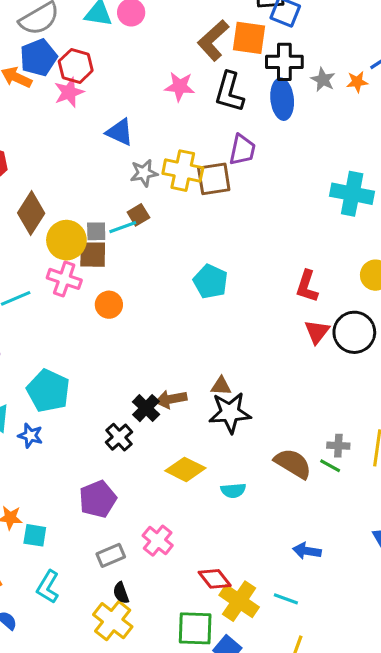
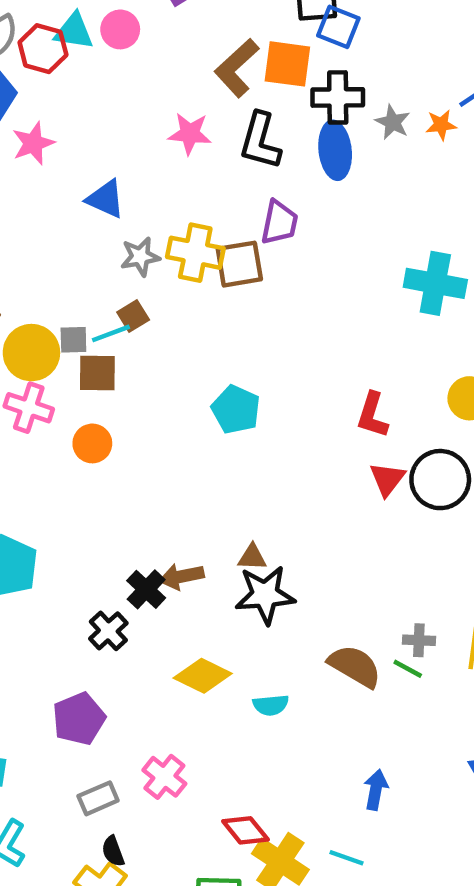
red hexagon: (76, 66) -> (43, 49), moved
brown square: (93, 255) -> (97, 373), moved
blue arrow: (307, 551) -> (376, 790), turned 92

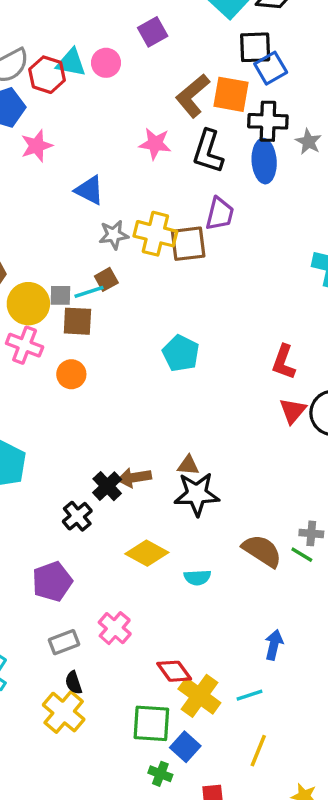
blue square: (338, 27) -> (271, 68), turned 36
cyan line: (347, 858) -> (249, 695), turned -40

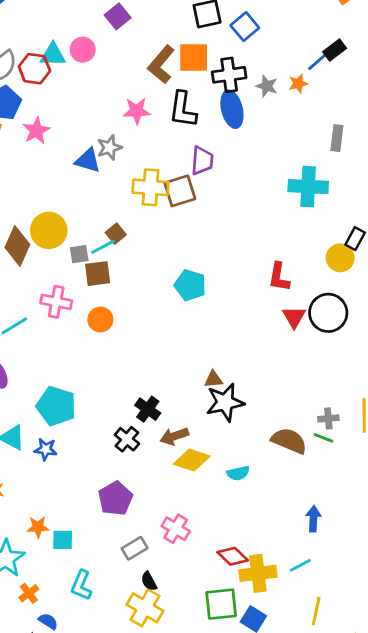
blue square: (271, 68) -> (245, 27), moved
gray star: (114, 235) -> (109, 148), moved
yellow circle: (28, 304) -> (49, 230), moved
brown arrow: (134, 478) -> (174, 436), moved
yellow cross: (199, 696) -> (258, 573), turned -33

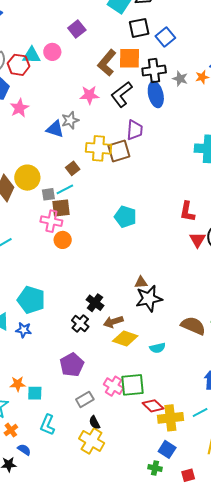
black L-shape: (183, 110) -> (122, 94), turned 44
brown square: (116, 234) -> (73, 168), moved
pink cross: (56, 302) -> (51, 221), moved
green square: (221, 604) -> (133, 385), moved

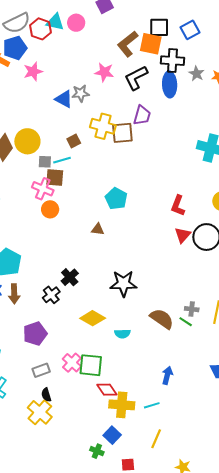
black square: (139, 28) -> (159, 27), moved
brown triangle: (141, 282) -> (98, 229), moved
brown arrow: (113, 322) -> (14, 294), moved, turned -84

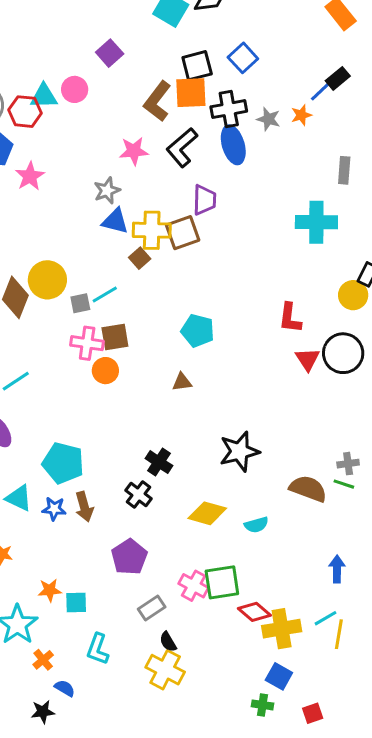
blue triangle: (64, 99) -> (115, 221), moved
brown square: (74, 141) -> (140, 258), moved
brown square: (55, 178) -> (115, 337), moved
yellow line: (156, 439) -> (339, 634), moved

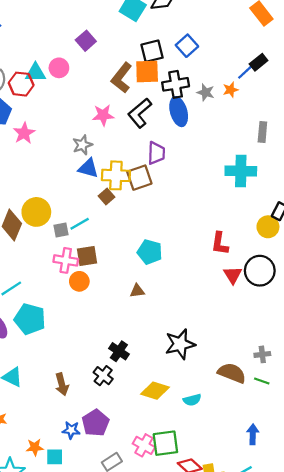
cyan pentagon: (63, 463) -> (30, 319), moved
green line: (344, 484) -> (262, 381), moved
blue star: (54, 509) -> (71, 430), moved

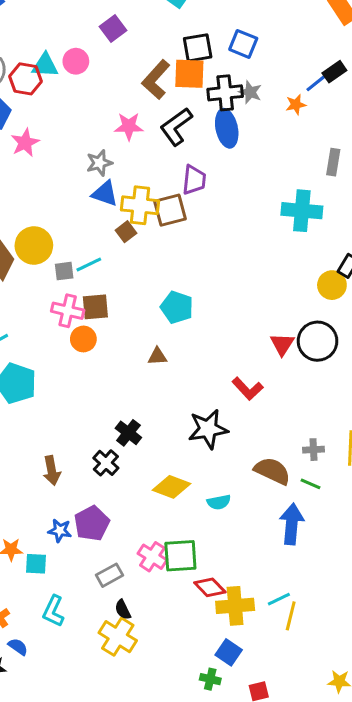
blue square: (187, 46) -> (243, 44), turned -30
gray star: (206, 92) -> (250, 92), moved
red L-shape: (220, 243) -> (248, 389), moved, turned -55
blue arrow: (253, 434) -> (292, 524), moved, size x1.5

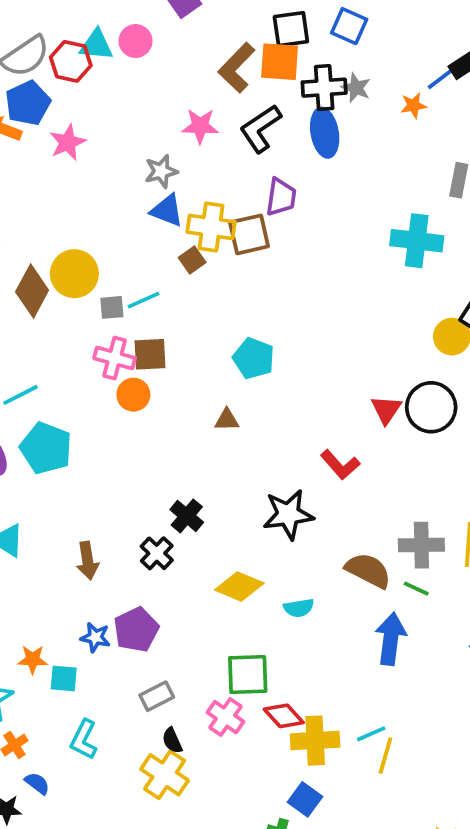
gray cross: (313, 450) -> (421, 545), size x1.6
pink cross: (152, 557) -> (225, 717), moved

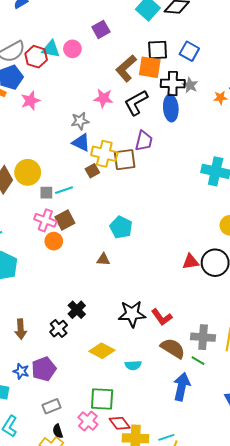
brown square: (150, 354) -> (65, 220), turned -30
red triangle: (386, 410) -> (191, 262), turned 42
red L-shape: (340, 465) -> (162, 317), moved

